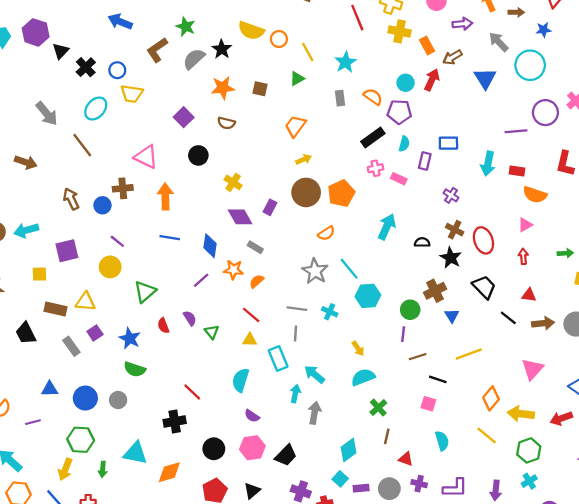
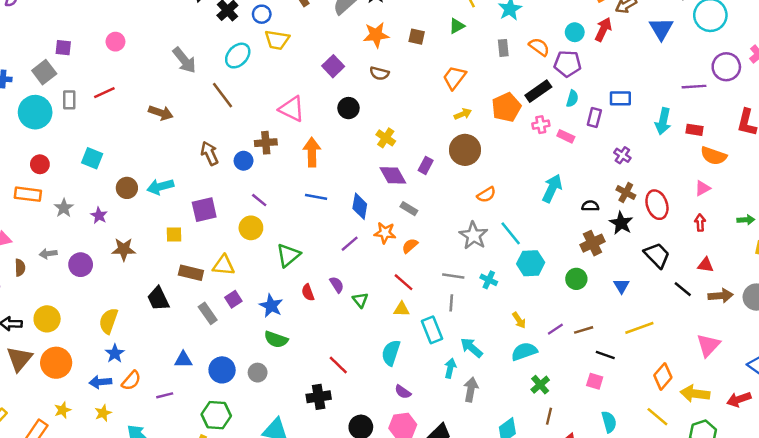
orange pentagon: (341, 193) -> (506, 107), moved
brown cross: (435, 291) -> (593, 243), moved
purple line: (403, 334) -> (555, 329), moved, turned 49

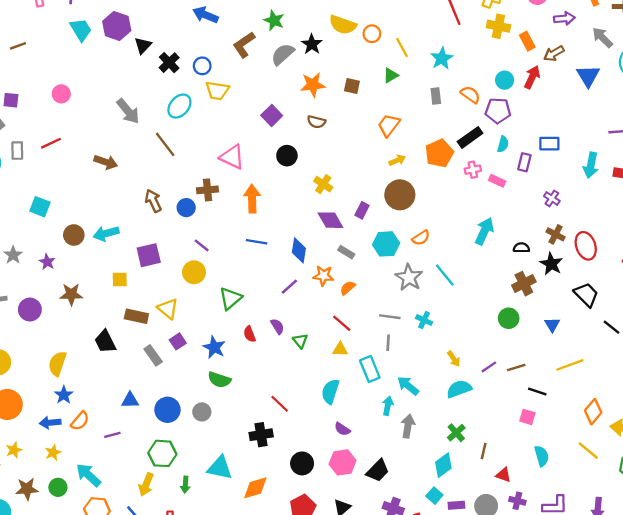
cyan hexagon: (531, 263) -> (386, 244), moved
yellow triangle: (224, 265) -> (168, 309), turned 35
green cross: (540, 385) -> (456, 433), moved

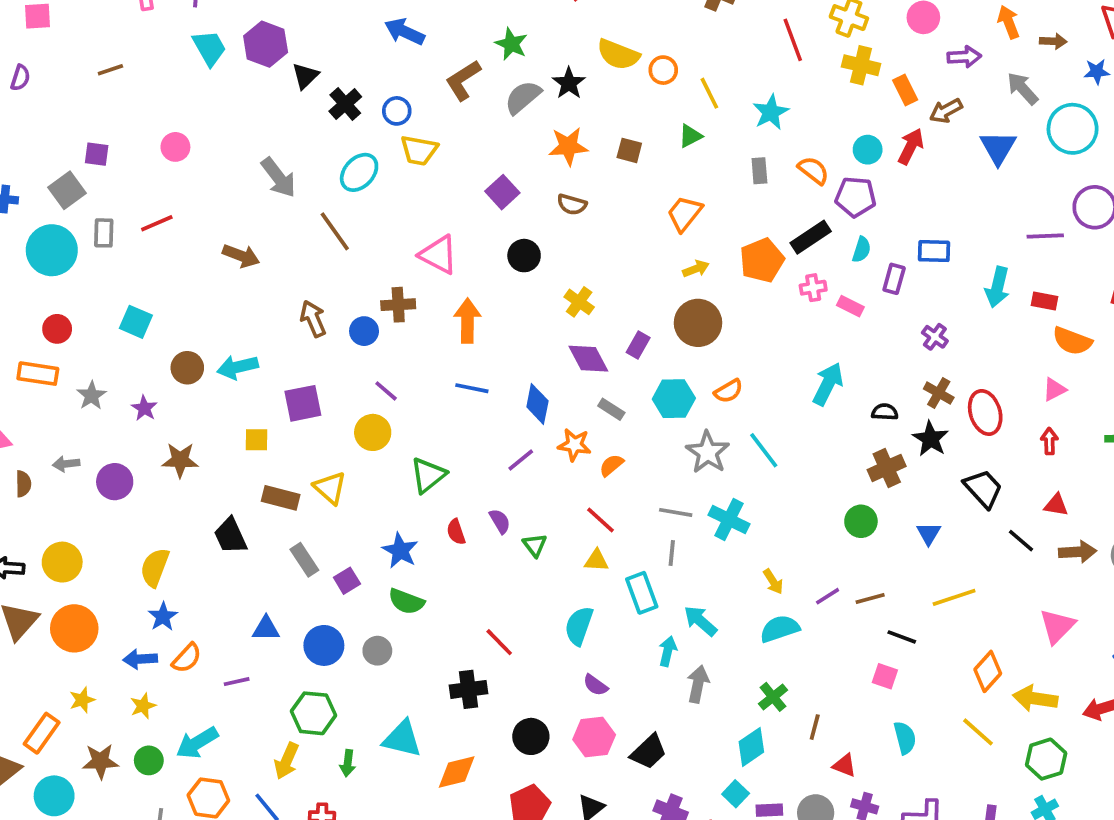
cyan cross: (424, 320) -> (729, 520), size x1.5
purple square: (178, 341) -> (347, 581), moved
cyan arrow: (88, 475) -> (197, 743), turned -76

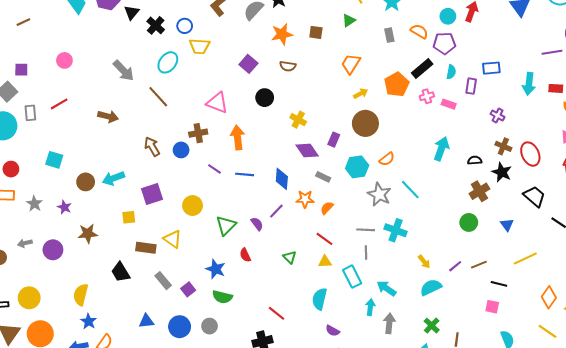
purple line: (386, 391) -> (214, 169), moved
purple semicircle: (500, 521) -> (257, 224), moved

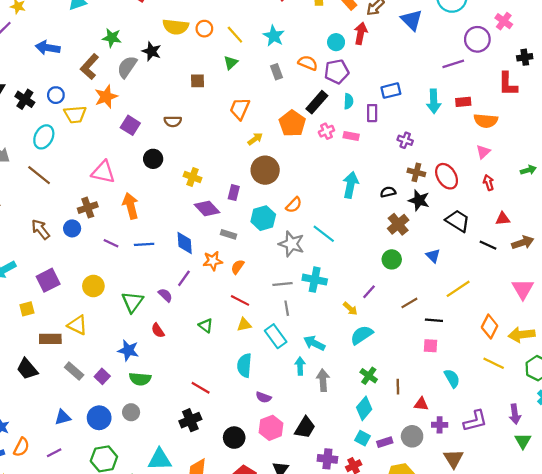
orange star: (282, 34) -> (106, 97), moved
purple line: (455, 266) -> (369, 292), moved

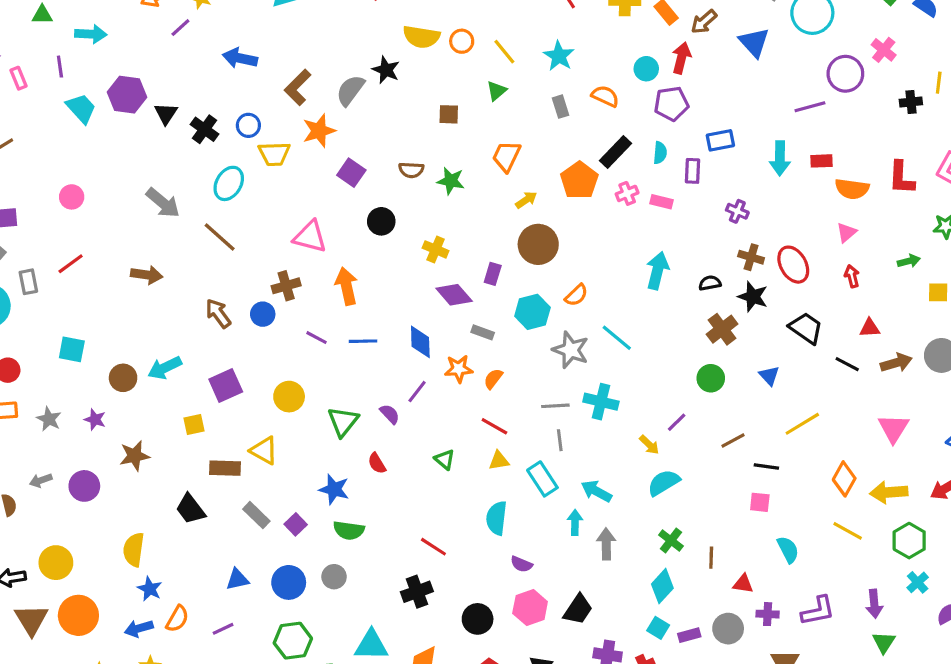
green star: (112, 38) -> (451, 181), moved
purple pentagon: (337, 72) -> (671, 104), moved
red L-shape: (508, 84) -> (901, 178), moved

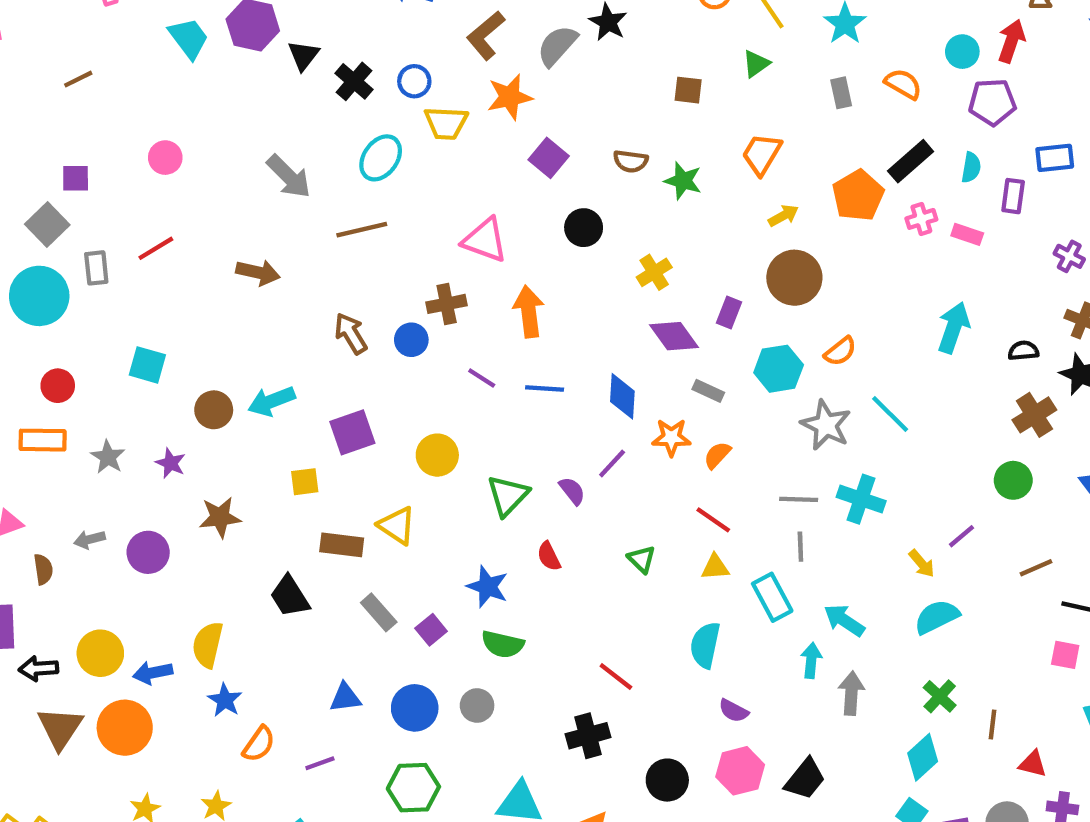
brown line: (220, 237) -> (362, 230), turned -60
yellow cross: (436, 249) -> (654, 272), turned 30
blue arrow: (139, 628) -> (153, 673), moved

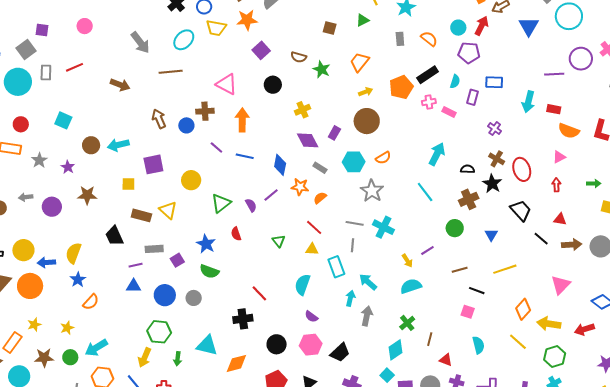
cyan line: (890, 414) -> (425, 192), moved
gray rectangle: (379, 612) -> (154, 249), turned -60
purple line: (320, 763) -> (136, 265), moved

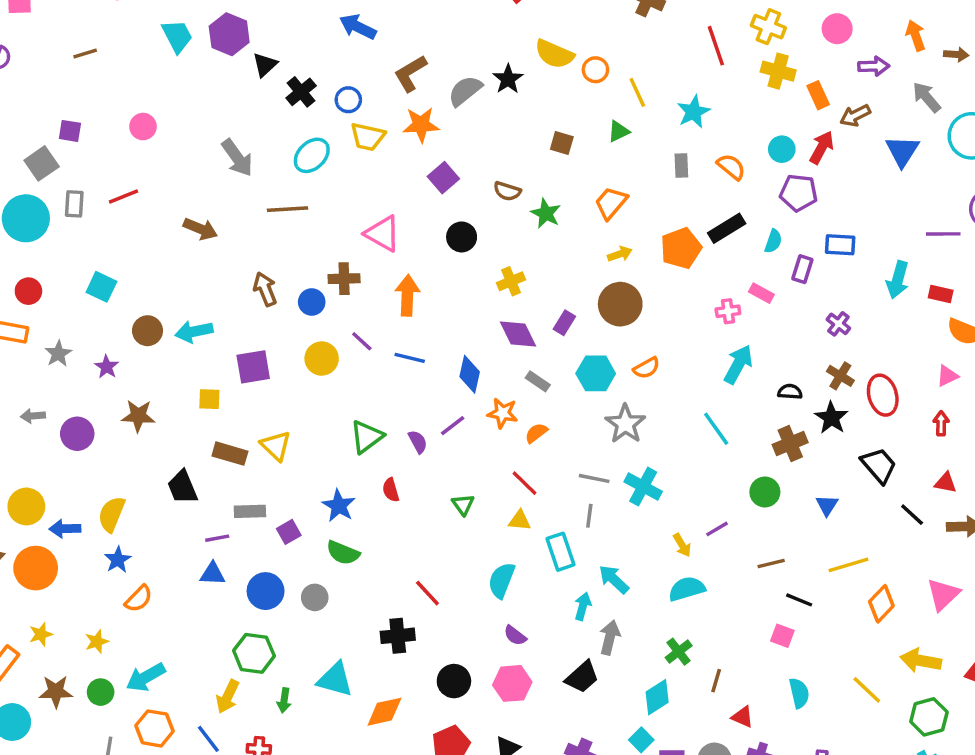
pink cross: (429, 102) -> (728, 311), moved
yellow circle: (191, 180) -> (322, 359), moved
orange diamond: (523, 309) -> (881, 604), moved
black trapezoid: (340, 353) -> (582, 677), moved

